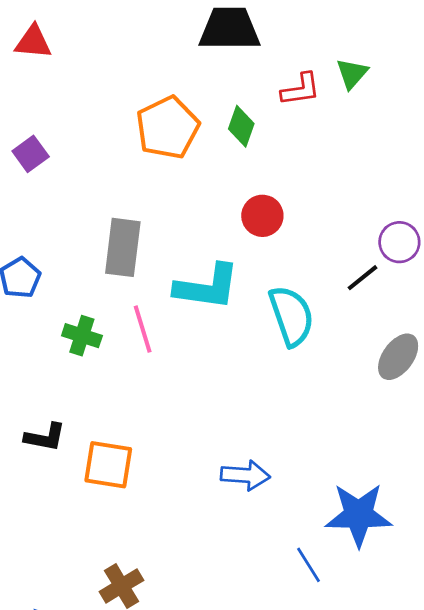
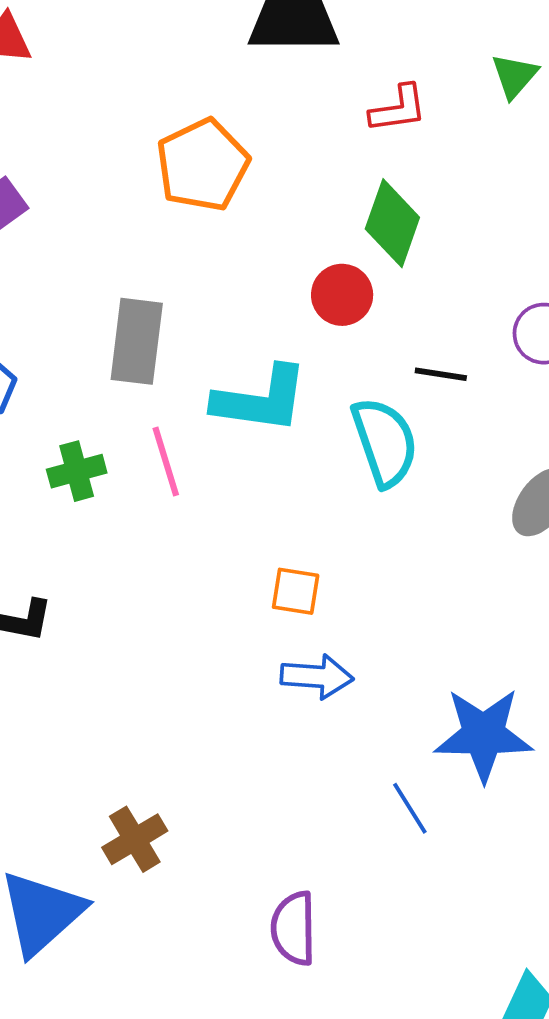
green triangle: (352, 74) -> (514, 76), moved
green diamond: (241, 126) -> (392, 223), moved, size x1.4
black line: (363, 278) -> (441, 374), moved, turned 48
green cross: (82, 336) -> (77, 471), turned -33
orange square: (108, 465) -> (296, 591), moved, size x0.7

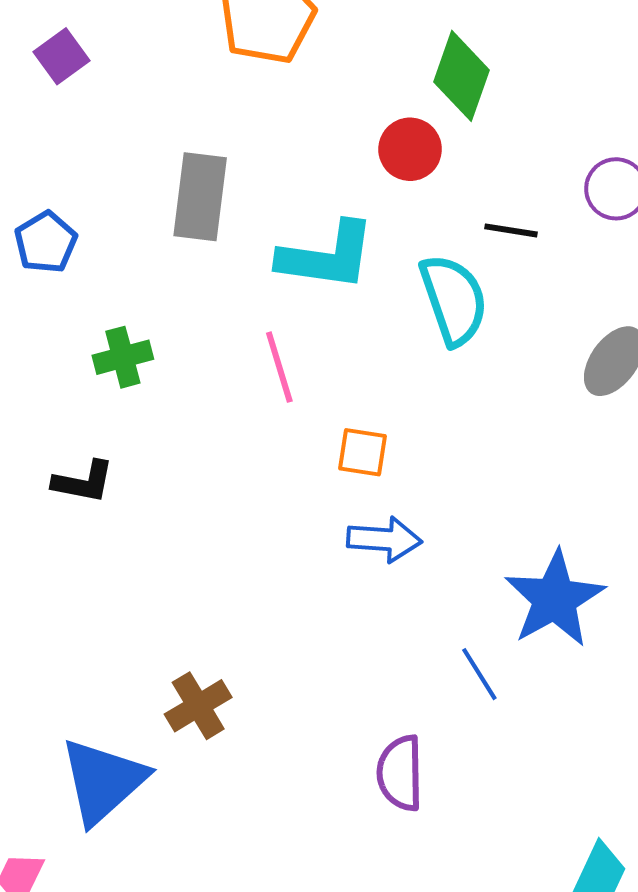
pink line: (166, 461) -> (279, 367), moved
green cross: (77, 471) -> (123, 357), moved
blue star: (483, 735) -> (555, 599), turned -30
purple semicircle: (294, 928) -> (400, 773), moved

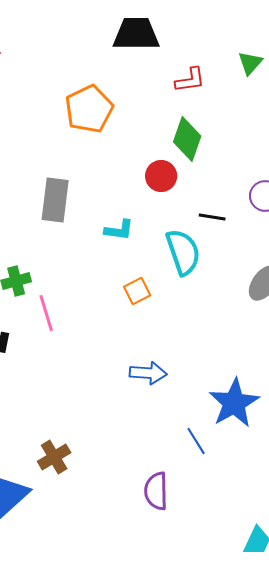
cyan L-shape: (327, 256) -> (119, 230), size x0.6
pink line: (279, 367) -> (46, 313), moved
orange square: (363, 452) -> (137, 291), moved, turned -36

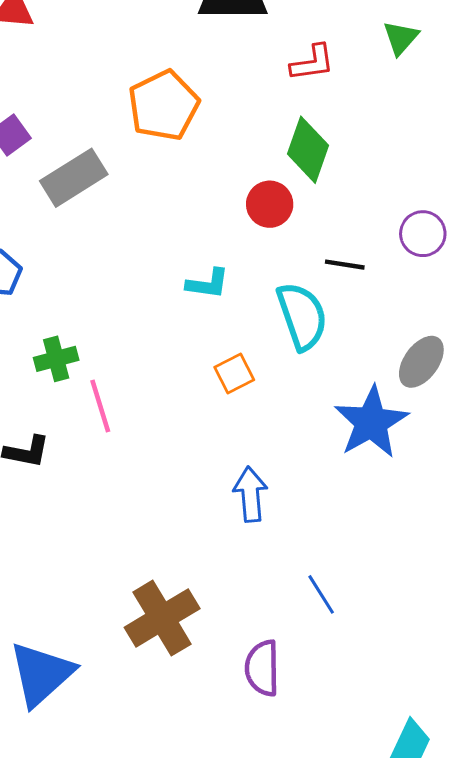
gray rectangle: (55, 200) -> (74, 178), moved, turned 51
blue arrow: (148, 373) -> (250, 494), turned -99
blue star: (234, 403) -> (371, 422), moved
brown cross: (54, 457) -> (162, 618), moved, size x1.5

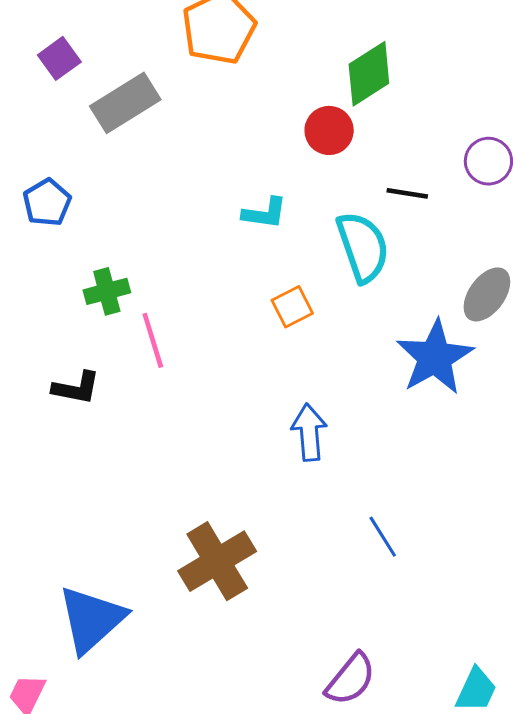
green diamond: (308, 150) -> (369, 74), turned 38
purple semicircle: (262, 668) -> (351, 679), moved, turned -140

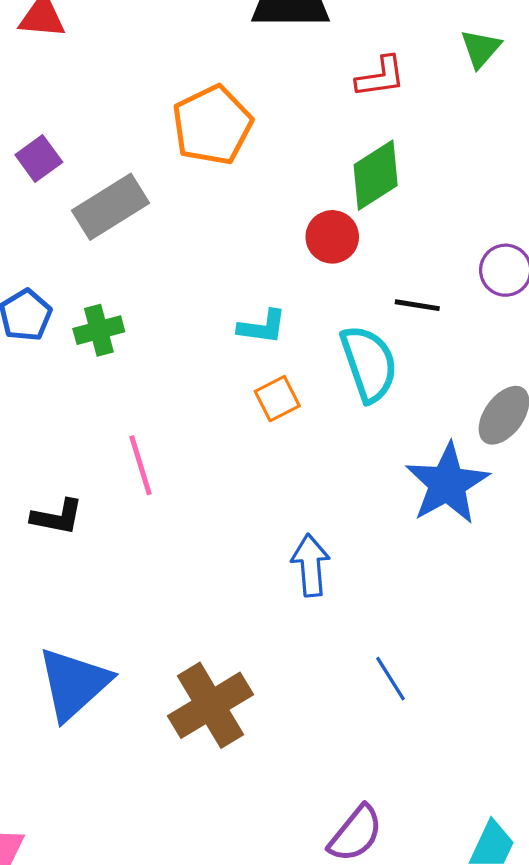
green cross: (107, 291) -> (99, 330), moved
orange square: (292, 307) -> (277, 399), moved
blue triangle: (92, 619) -> (74, 684), moved

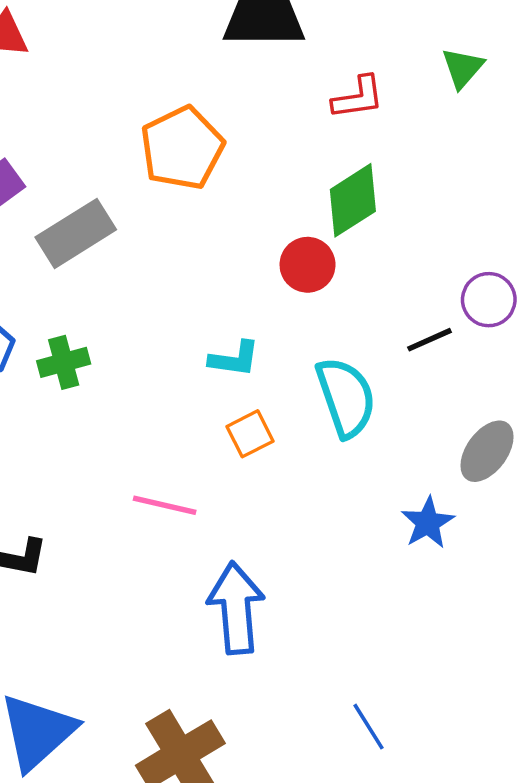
black line: (417, 305) -> (430, 340), moved, turned -33
pink line: (141, 465) -> (165, 505), moved, turned -60
blue star: (447, 484) -> (428, 523), size x0.6
blue arrow: (311, 565) -> (236, 608), moved, size x1.4

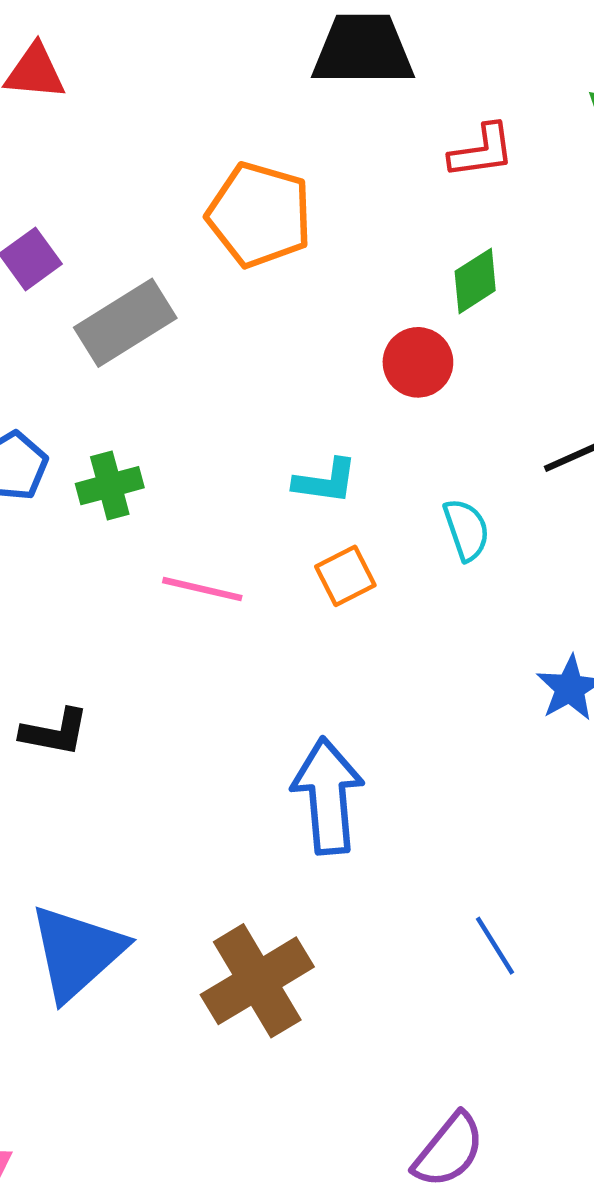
orange pentagon: (182, 148) -> (259, 215), turned -30
green diamond: (353, 200) -> (475, 281), size x0.7
cyan semicircle: (346, 397) -> (466, 530), size x0.6
pink line: (165, 505) -> (202, 589), moved

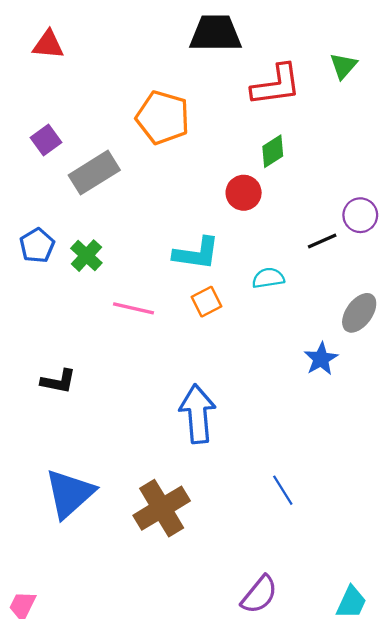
red L-shape: (482, 151) -> (276, 85), size x1.5
cyan L-shape: (326, 481) -> (196, 253), size x1.4
green cross: (110, 486) -> (86, 256), turned -32
cyan semicircle: (466, 530) -> (268, 278), turned -80

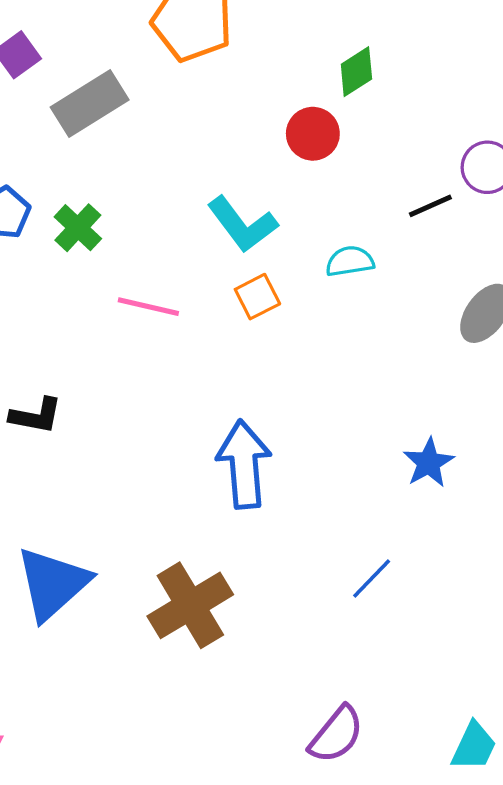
cyan L-shape: (196, 253) -> (242, 224), turned 45
blue star: (321, 359) -> (429, 463), moved
blue line: (283, 490) -> (372, 579), turned 76

